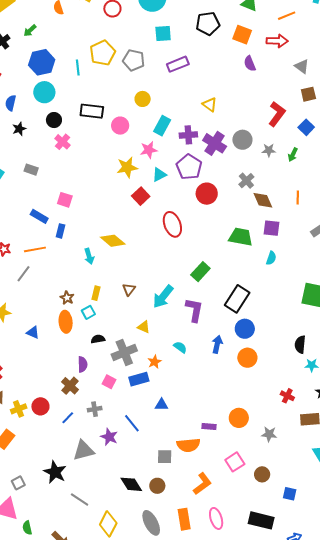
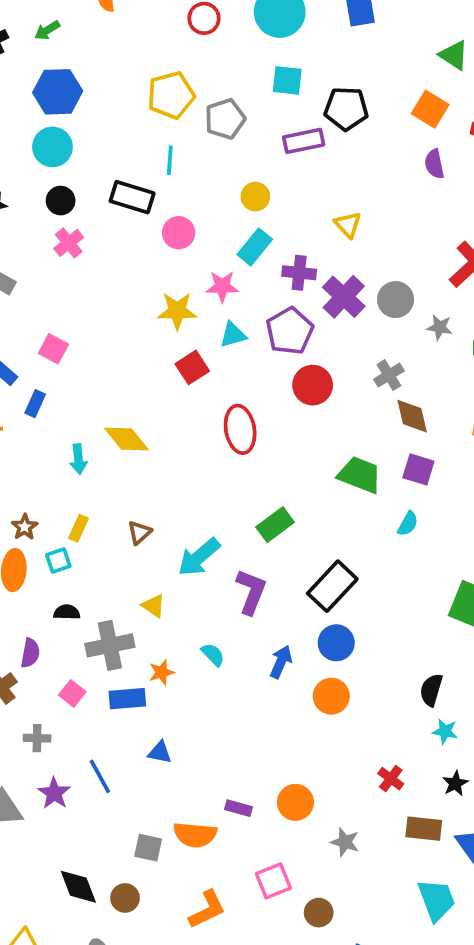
black pentagon: (208, 23) -> (346, 109), moved
gray pentagon: (134, 60) -> (225, 119), turned 30
cyan line: (78, 67) -> (170, 160), moved
yellow circle: (143, 99) -> (255, 197), moved

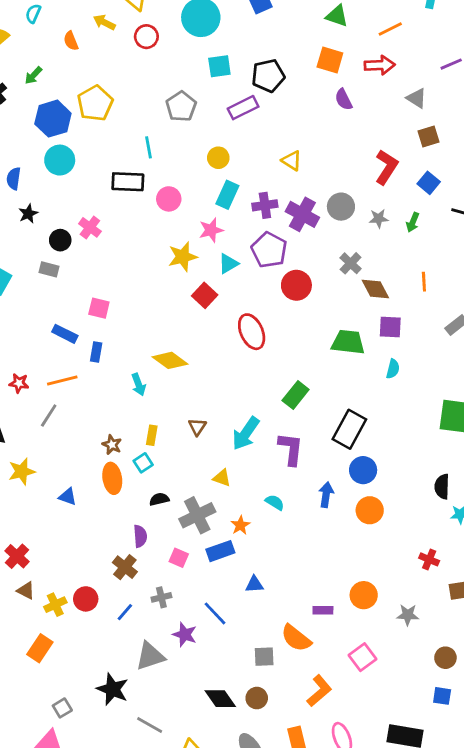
yellow pentagon: (171, 95) -> (95, 103), moved
black circle: (61, 201) -> (60, 240), moved
orange semicircle: (195, 835) -> (296, 638), turned 48
brown circle: (319, 913) -> (445, 658), moved

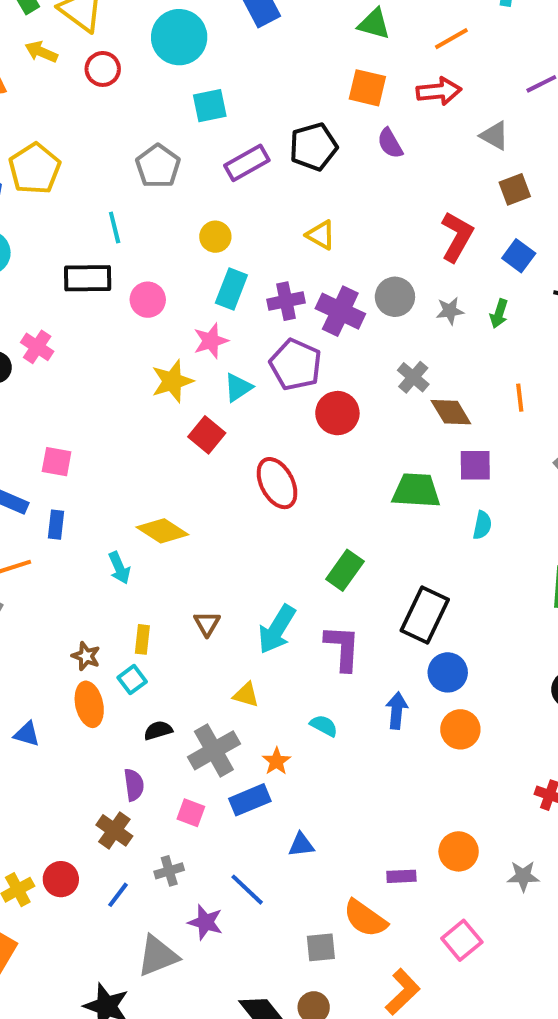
black pentagon: (268, 76) -> (313, 147), moved

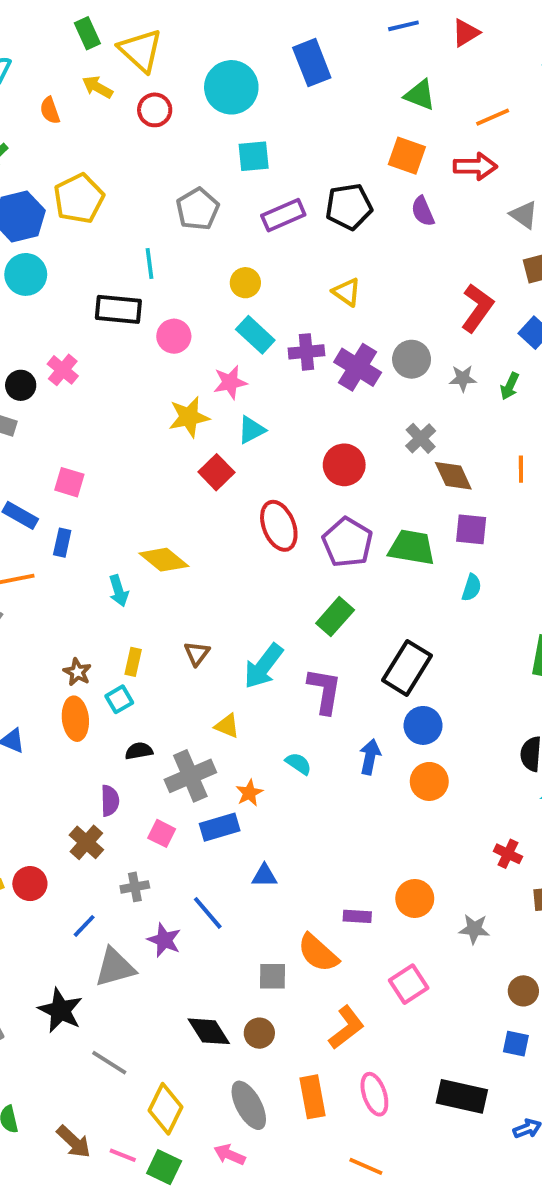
cyan rectangle: (231, 289) -> (255, 335), turned -75
purple pentagon: (296, 365) -> (347, 542), moved
blue line: (118, 895) -> (84, 926), moved

